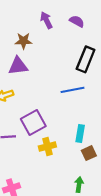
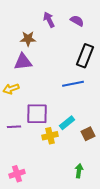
purple square: (33, 123) -> (37, 114), turned 30
cyan rectangle: (80, 133) -> (67, 123), moved, turned 42
brown square: (89, 153) -> (88, 134), moved

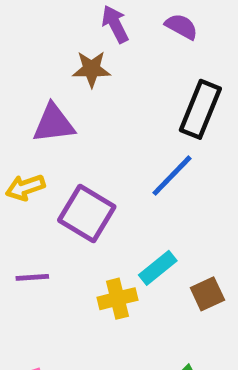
brown star: (28, 39) -> (92, 69), moved
blue line: (73, 84) -> (172, 176), turned -35
purple square: (37, 114) -> (87, 213), moved, turned 30

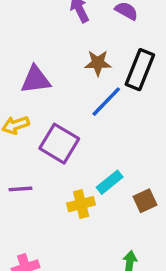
brown star: (92, 69) -> (98, 63), moved
blue line: (172, 176) -> (106, 102), moved

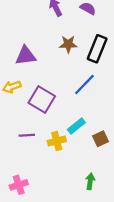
blue line: (106, 102) -> (84, 85), moved
purple line: (21, 189) -> (27, 135), moved

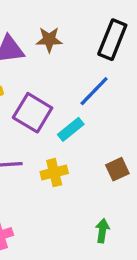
brown star: (68, 44) -> (49, 40), moved
cyan rectangle: (76, 126) -> (71, 129), moved

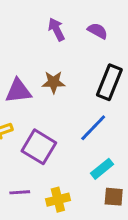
cyan rectangle: (71, 129) -> (102, 169), moved
brown square: (117, 169) -> (114, 197), turned 30

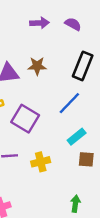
purple arrow: (56, 29) -> (39, 23), turned 114

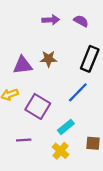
cyan rectangle: (77, 137) -> (66, 127), moved
yellow cross: (41, 162) -> (60, 151), moved, turned -35

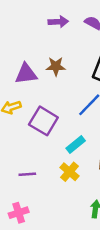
purple line: (24, 140) -> (27, 174), moved

